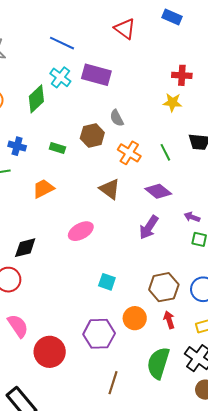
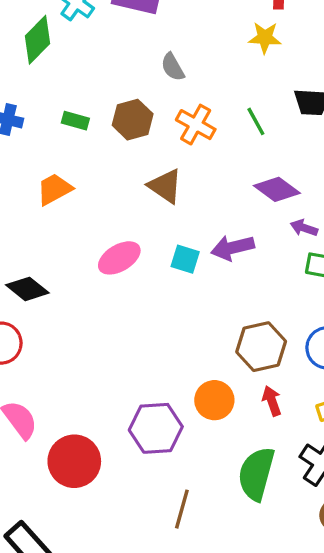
brown hexagon: (92, 135) -> (133, 120), moved
purple diamond: (158, 191) -> (277, 189), moved
purple arrow: (149, 227) -> (233, 248), turned 45
black diamond: (25, 248) -> (27, 289), turned 55
cyan square: (107, 282) -> (185, 259), moved

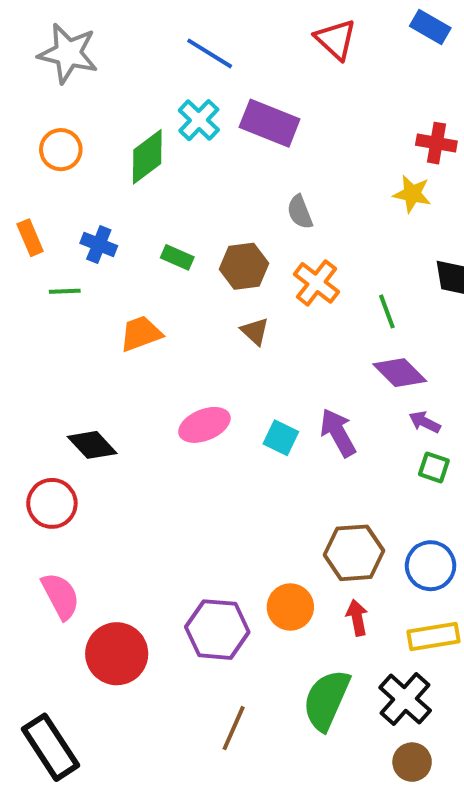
green line: (256, 121) -> (387, 311), moved
brown triangle: (165, 186) -> (255, 331), moved, size x0.7
purple arrow: (233, 248) -> (338, 433), turned 66

